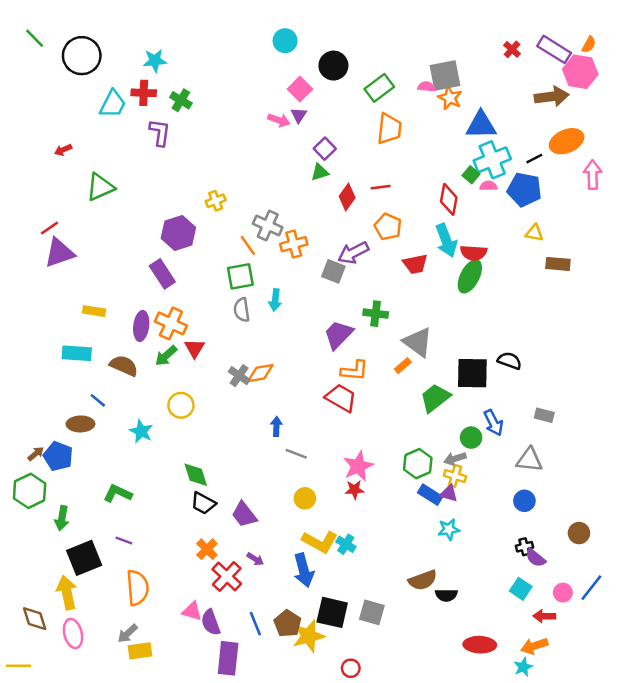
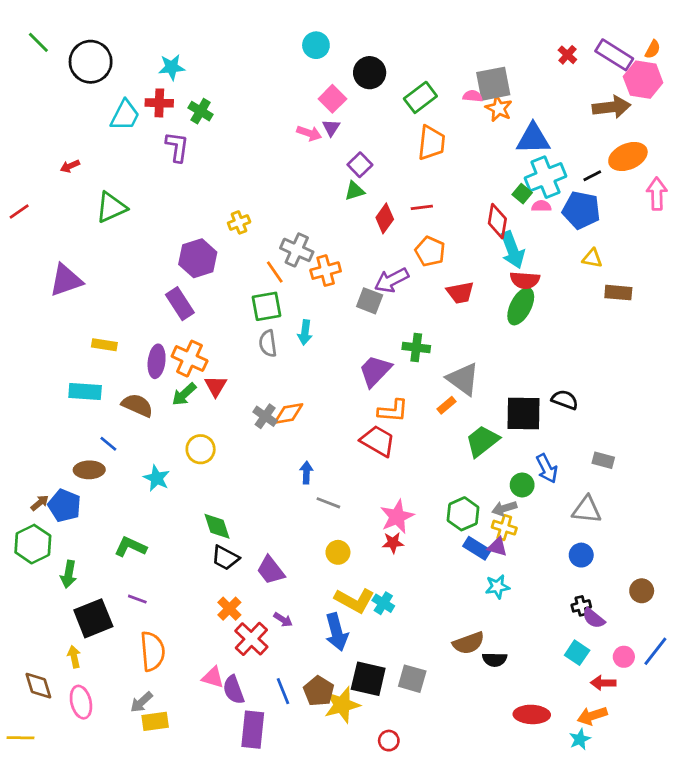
red line: (49, 228) -> (19, 211), moved
cyan arrow: (446, 240) -> (513, 250), moved
yellow arrow: (67, 593) -> (74, 657), size x0.6

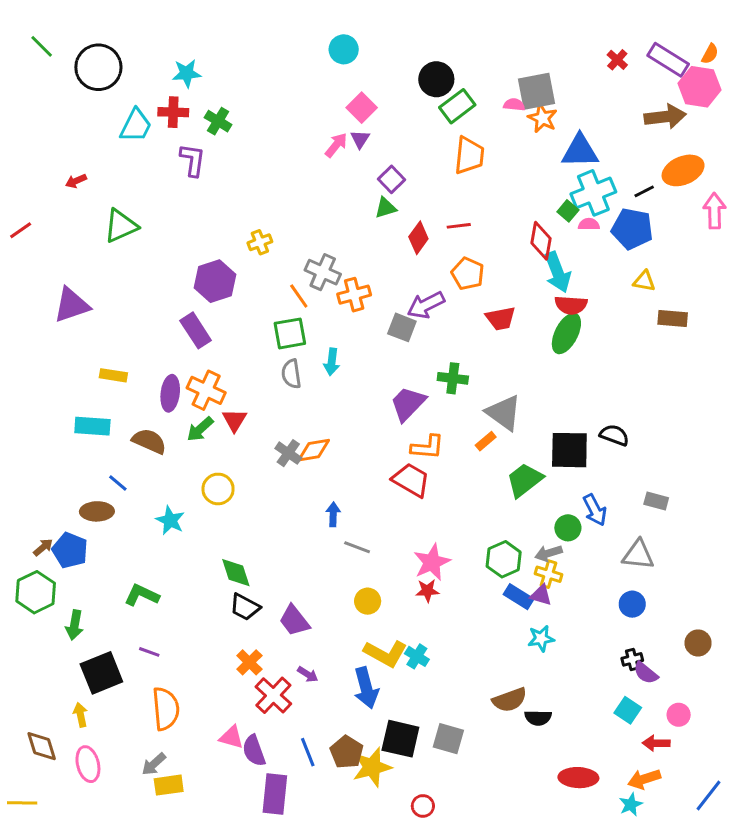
black circle: (370, 73) -> (436, 79), moved
pink arrow: (309, 133) -> (336, 145), turned -70
blue line: (655, 651) -> (708, 795), moved

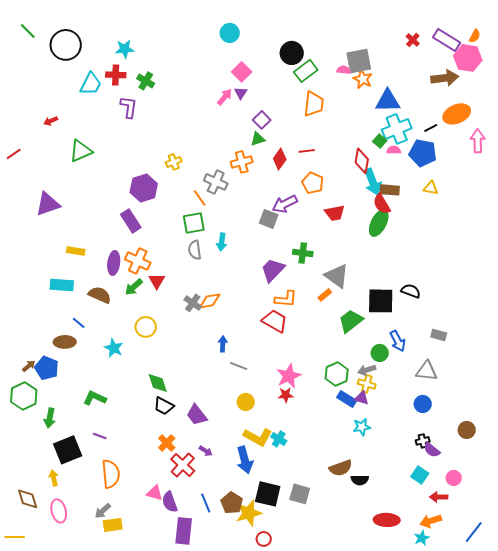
orange cross: (354, 295) -> (242, 162), moved
red semicircle: (571, 305) -> (382, 204), turned 55
brown rectangle: (673, 318) -> (390, 190), moved
red circle: (423, 806) -> (264, 539), moved

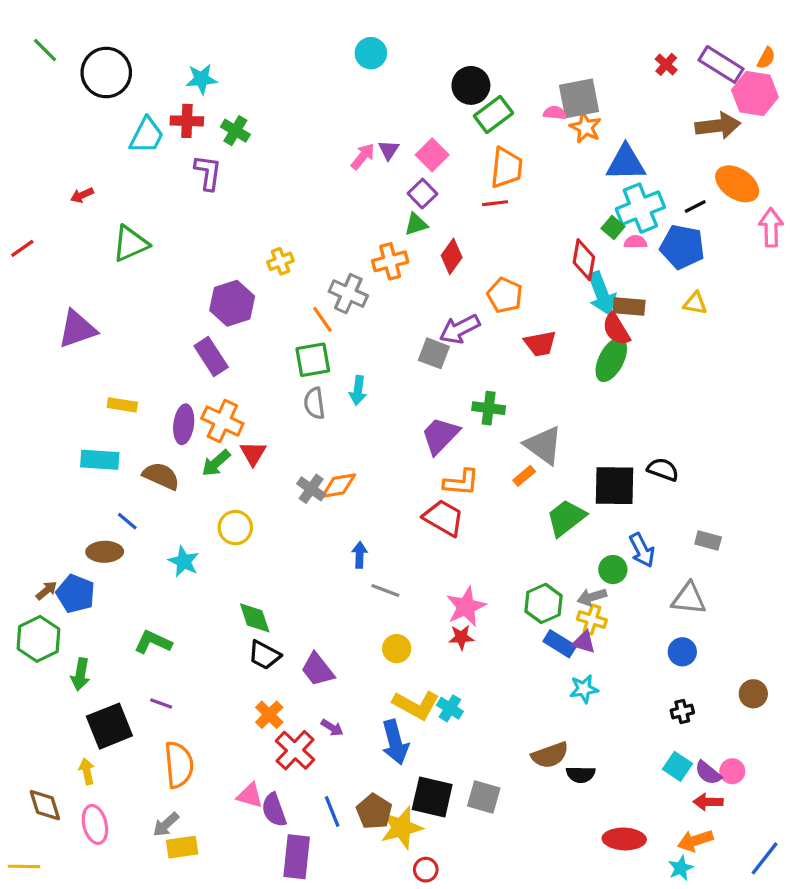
pink square: (242, 72) -> (432, 155), moved
orange ellipse: (457, 114) -> (737, 184), turned 56
red line: (307, 151) -> (495, 203), moved
purple semicircle: (432, 450) -> (708, 773), moved

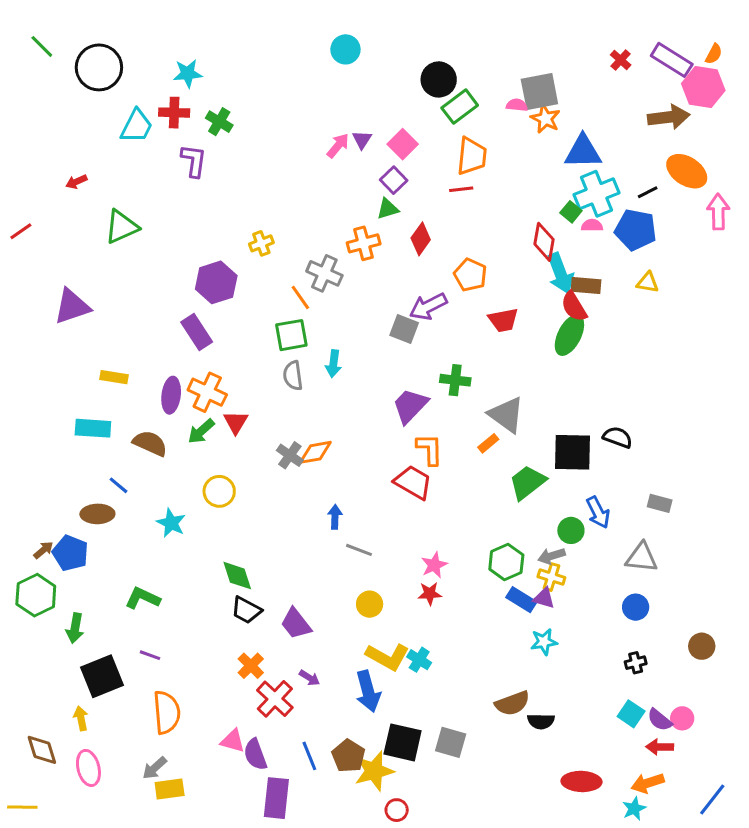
orange L-shape: (461, 482) -> (430, 449), turned -96
pink star: (466, 607) -> (434, 565), size x0.7

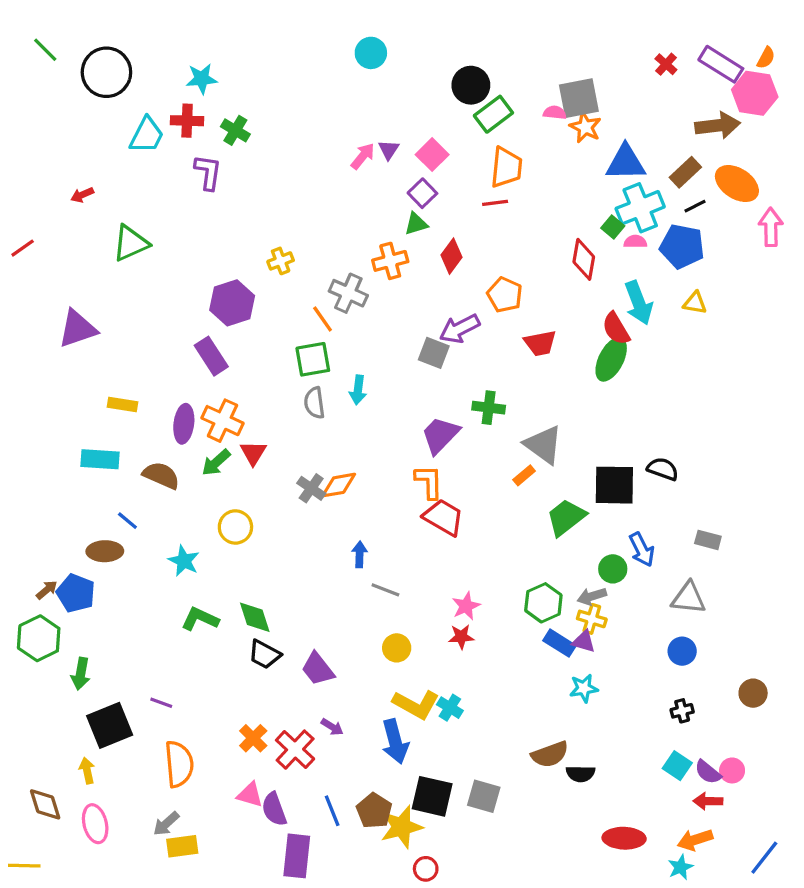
cyan arrow: (560, 273) -> (639, 303), moved
brown rectangle: (586, 285) -> (685, 172), moved, turned -48
orange L-shape: (430, 449) -> (429, 482), moved
green L-shape: (143, 598) -> (200, 619), moved
orange cross: (251, 666) -> (253, 738), moved

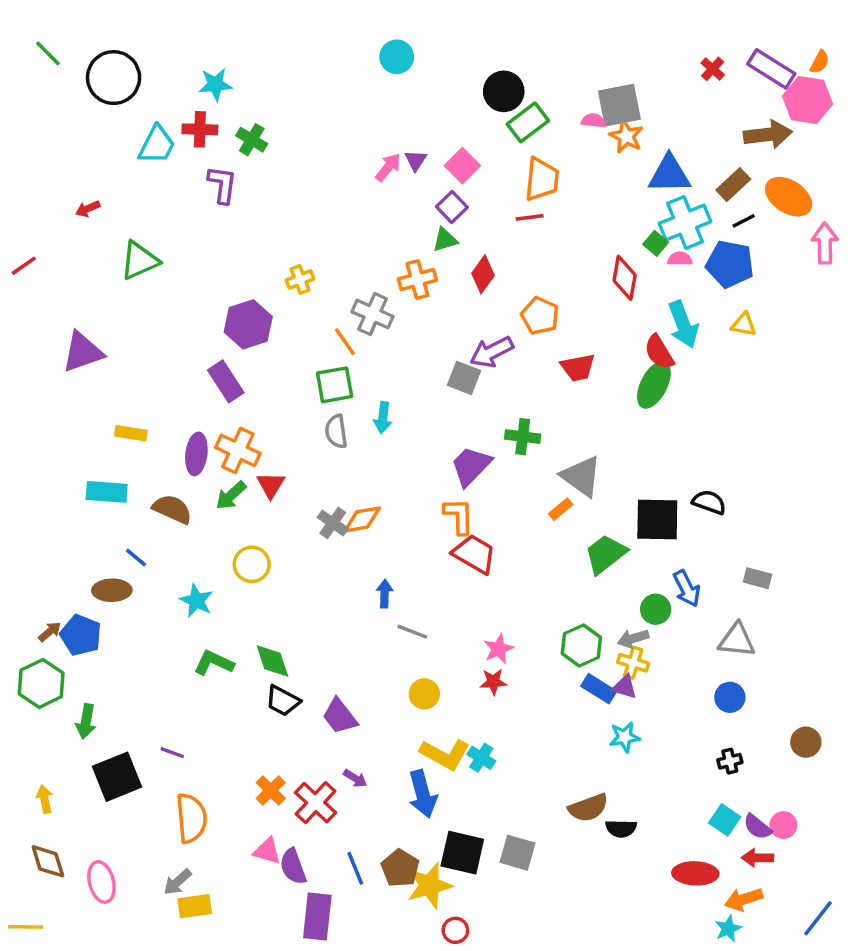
yellow arrow: (87, 770) -> (45, 799), moved
red ellipse: (624, 838) -> (695, 873), moved

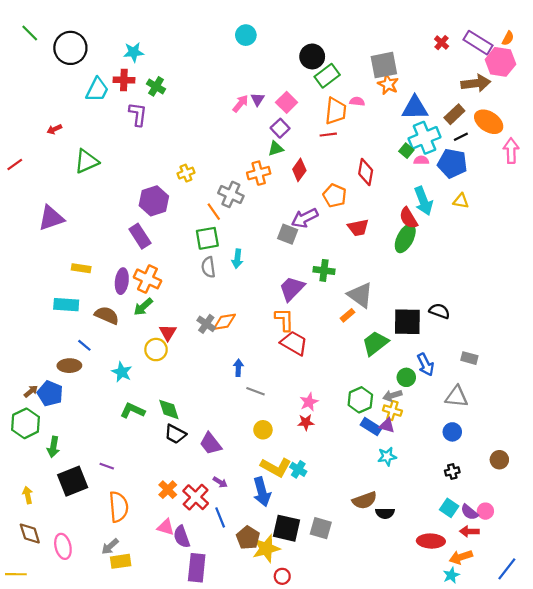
pink semicircle: (593, 121) -> (357, 101), moved
red diamond: (625, 278) -> (366, 172), moved
red triangle: (271, 485) -> (168, 332), moved
blue line: (355, 868) -> (220, 517), moved

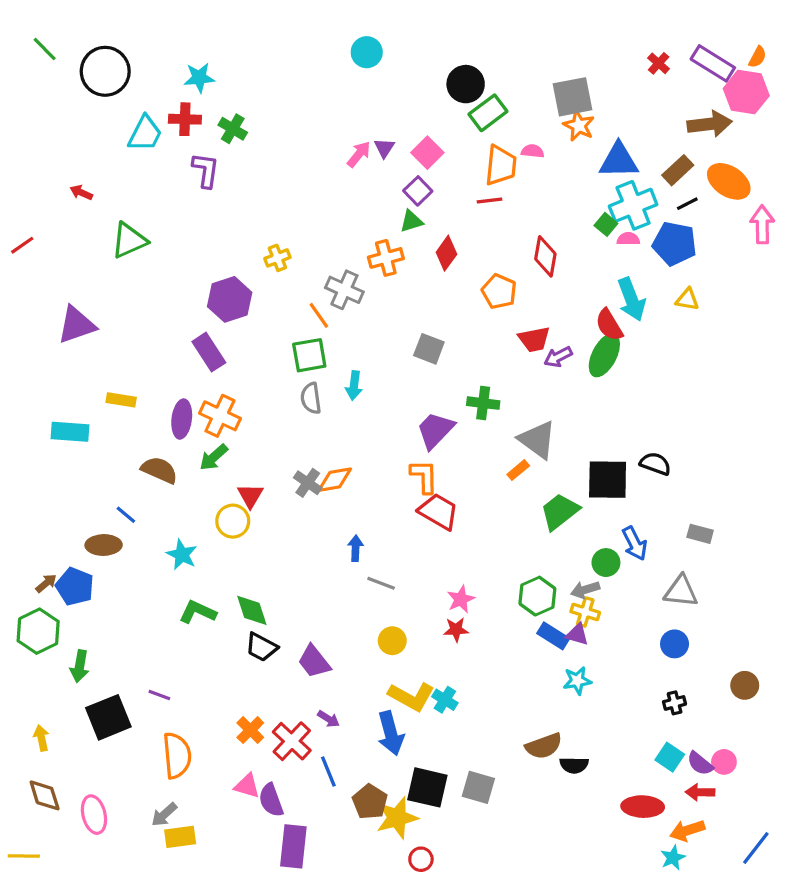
red arrow: (54, 129) -> (81, 193), turned 48
purple arrow: (305, 218) -> (558, 357), moved, size x0.7
cyan rectangle: (66, 305) -> (70, 432), moved

